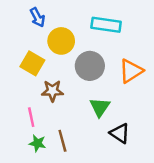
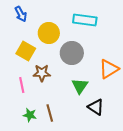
blue arrow: (37, 17) -> (21, 14), moved
orange triangle: (131, 71) -> (109, 69), moved
pink line: (31, 117) -> (22, 85), moved

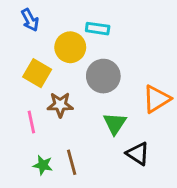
cyan rectangle: (85, 20) -> (98, 29), moved, size x0.7

